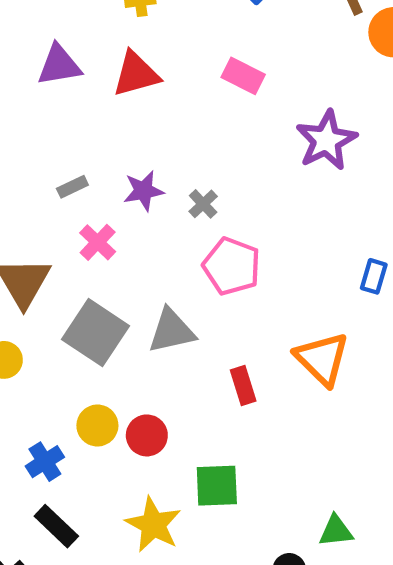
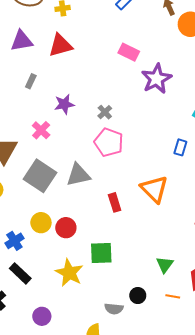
pink rectangle: (243, 76) -> (129, 52), moved
gray rectangle: (72, 187) -> (31, 81), moved, turned -40
gray cross: (203, 204) -> (105, 112), moved
green triangle: (336, 531) -> (165, 265), moved, turned -48

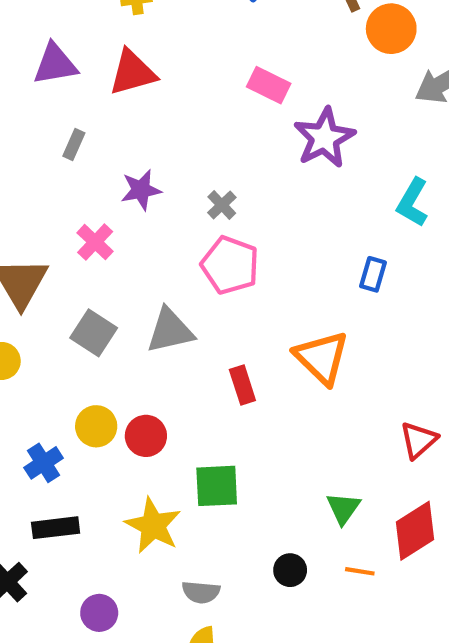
gray square: (40, 176) -> (94, 333), size x0.7
black rectangle: (20, 273) -> (56, 528), turned -50
gray semicircle: (114, 309) -> (201, 592), moved

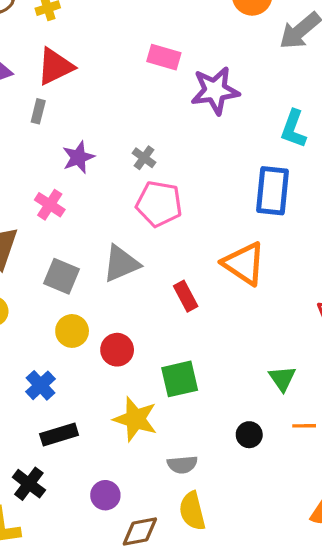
purple star: (324, 138) -> (215, 91), turned 30
gray rectangle: (74, 144) -> (38, 111), moved
blue rectangle: (373, 274) -> (273, 191), size x1.8
yellow circle: (96, 426) -> (72, 331), moved

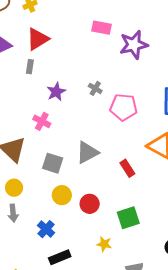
pink pentagon: (159, 204) -> (124, 107), moved
yellow star: (135, 419) -> (104, 244), size x0.6

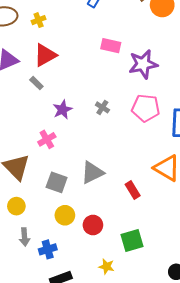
gray rectangle: (30, 67) -> (36, 83), turned -56
pink pentagon: (124, 107) -> (146, 108), moved
pink cross: (42, 121) -> (47, 139), turned 30
gray arrow: (13, 213) -> (25, 237), moved
blue cross: (46, 229) -> (48, 249), turned 30

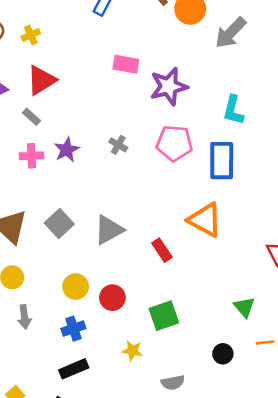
pink cross: (47, 139) -> (32, 156), moved, turned 30
gray square: (57, 182) -> (59, 224), moved, turned 30
blue cross: (48, 249) -> (73, 329), moved

